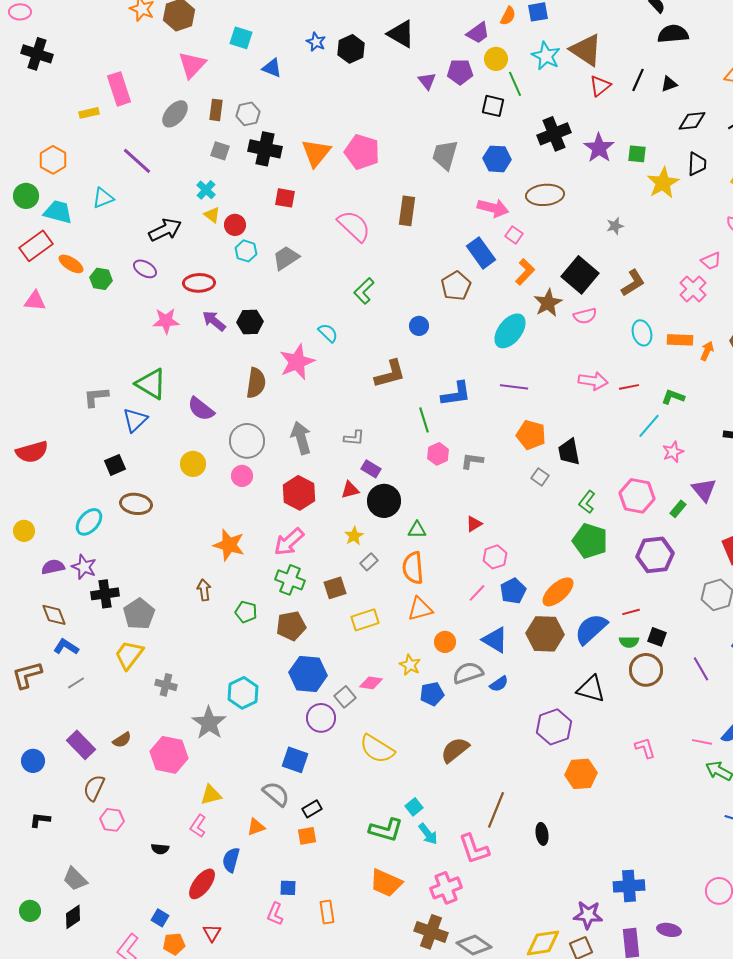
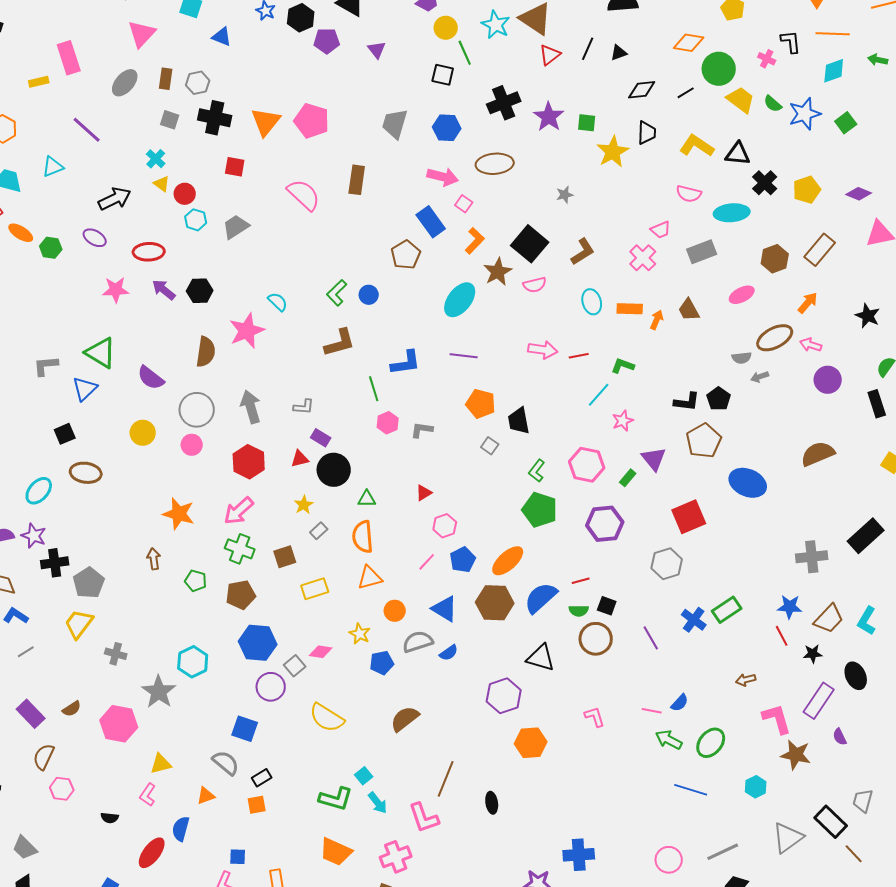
purple pentagon: (460, 72) -> (327, 41), moved
green L-shape: (364, 291) -> (337, 293), moved

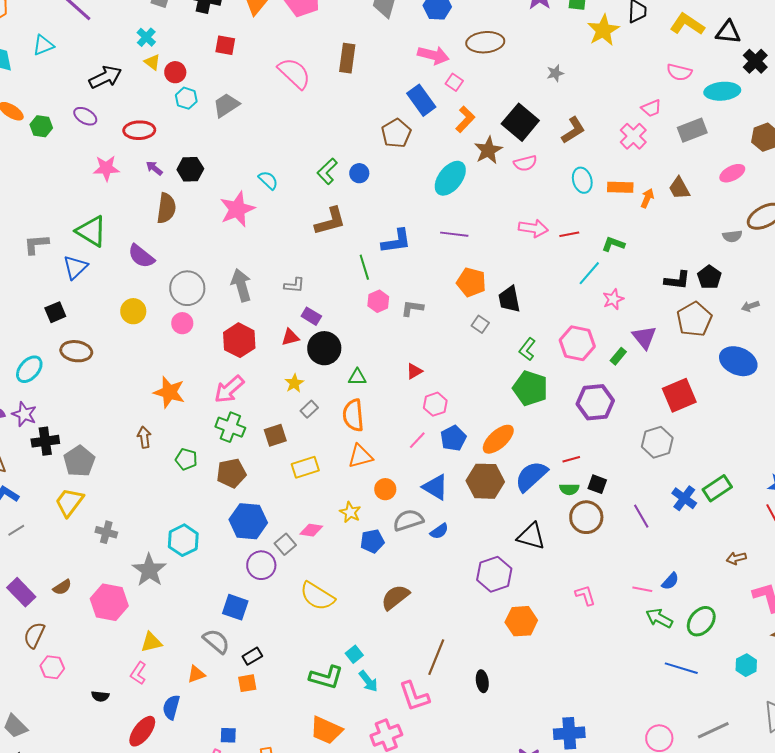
purple arrow: (164, 290) -> (154, 168), size x0.7
brown semicircle: (206, 352) -> (166, 208), moved
gray arrow: (760, 377) -> (750, 306), moved

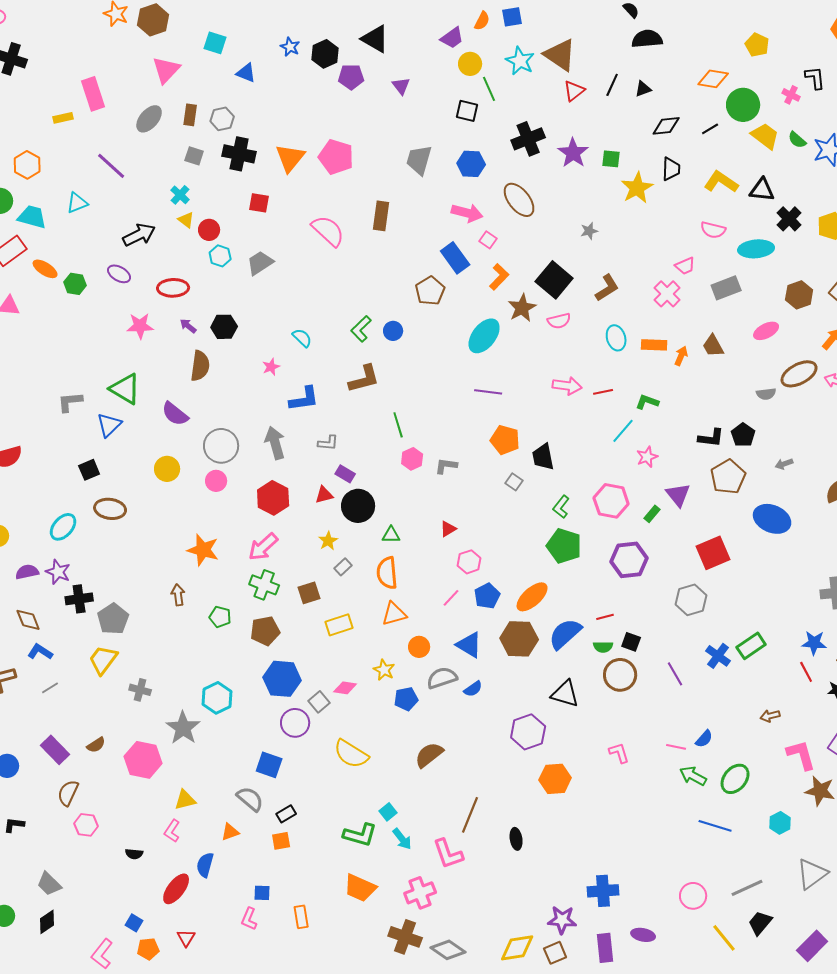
brown ellipse: (485, 42) -> (519, 200), turned 57
pink star: (237, 209) -> (271, 367), size x0.5
blue L-shape: (396, 241) -> (304, 399), moved

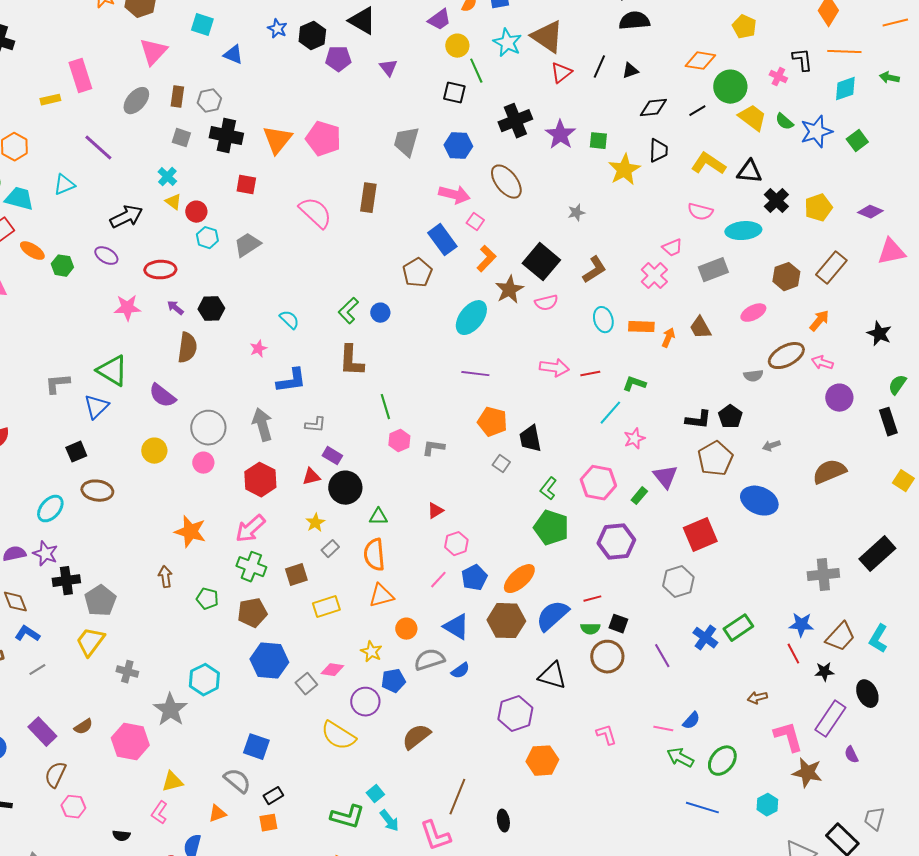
brown L-shape: (364, 379) -> (351, 361), turned 108
purple circle: (295, 723) -> (365, 702), moved

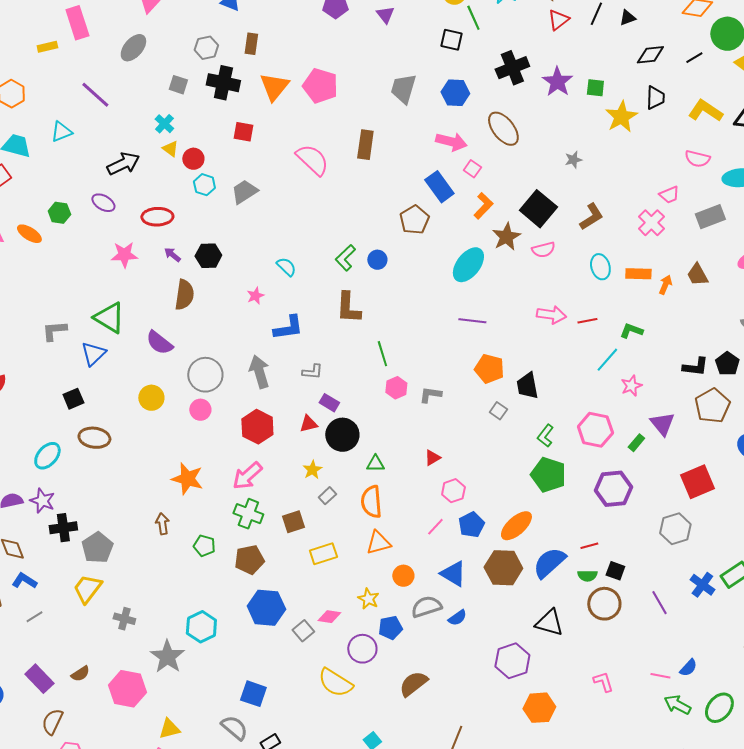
brown rectangle: (177, 97) -> (251, 44), moved
orange ellipse: (32, 251) -> (29, 234), moved

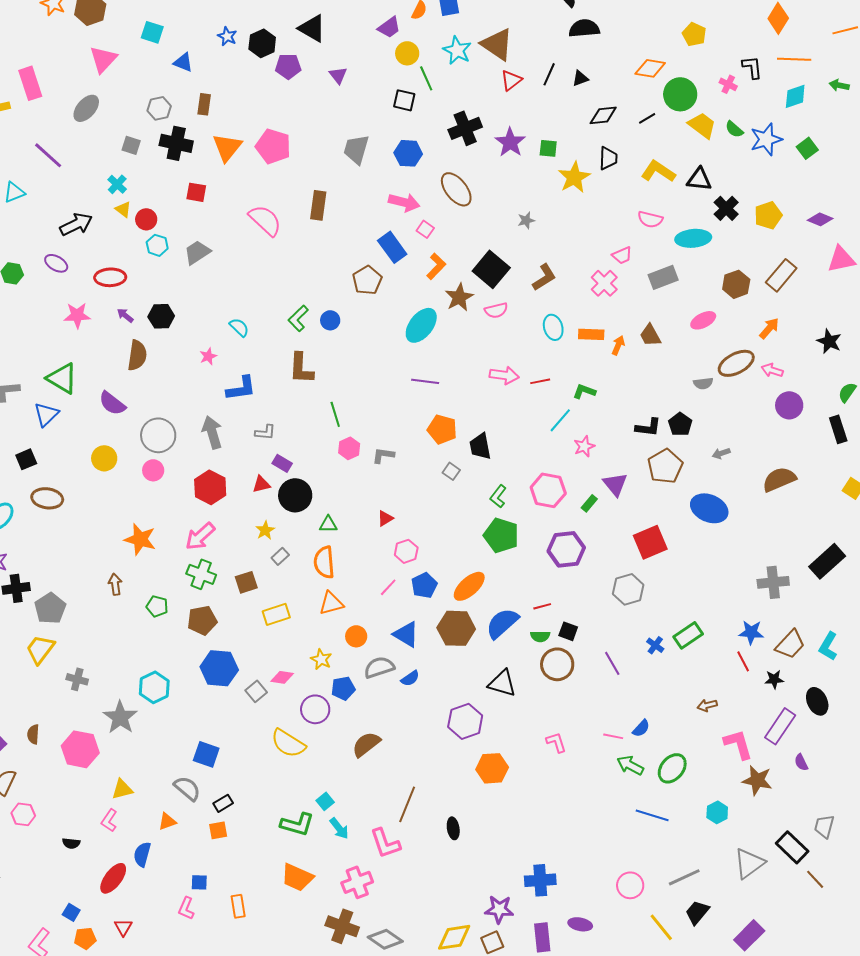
blue cross: (702, 585) -> (655, 645), size x0.7
brown semicircle: (80, 674) -> (33, 734), turned 126

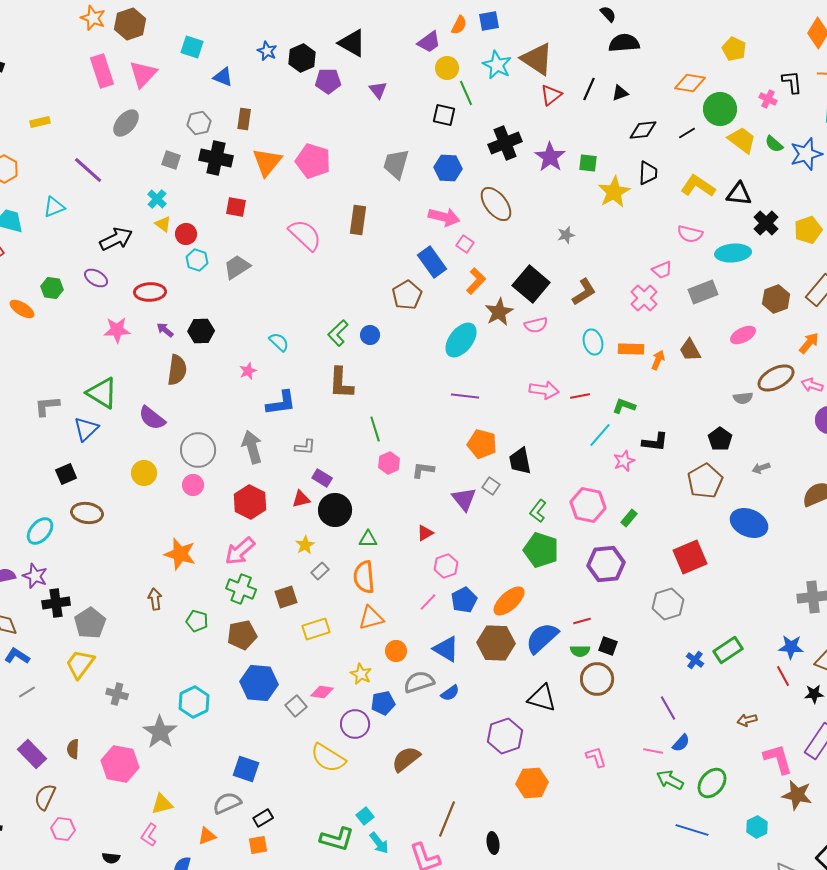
pink rectangle: (30, 83) -> (102, 71), moved
black L-shape: (648, 427) -> (655, 442), moved
purple triangle: (615, 484) -> (464, 499), moved
purple line: (612, 663) -> (668, 708), moved
gray semicircle: (187, 788) -> (227, 803), turned -64

